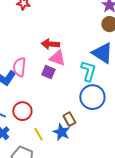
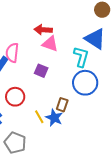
purple square: (48, 72) -> (41, 71), moved
brown rectangle: (69, 119) -> (62, 105), turned 48
yellow line: (38, 134) -> (39, 117), moved

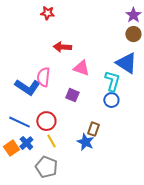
red arrow: (43, 30) -> (62, 47), moved
blue circle: (85, 83) -> (111, 100), moved, size x0.6
yellow line: (39, 117) -> (51, 141), moved

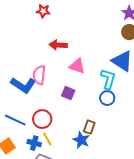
blue cross: (26, 143) -> (34, 143), moved, turned -32

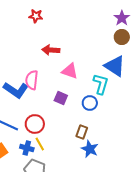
blue circle: (107, 98) -> (90, 103), moved
blue star: (81, 140) -> (90, 149), moved

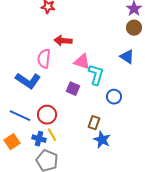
blue triangle: (115, 66) -> (127, 57), size x0.7
pink semicircle: (32, 80) -> (44, 59), moved
cyan L-shape: (101, 84) -> (96, 75), moved
blue circle: (90, 103) -> (114, 97), moved

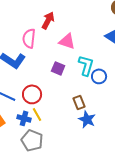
red arrow: (63, 41) -> (48, 20), turned 114
cyan L-shape: (96, 75) -> (86, 65), moved
brown rectangle: (94, 123) -> (79, 102), turned -40

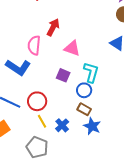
blue circle: (99, 76) -> (84, 90), moved
brown rectangle: (79, 102) -> (84, 109), turned -40
blue cross: (24, 118) -> (62, 125), moved, turned 32

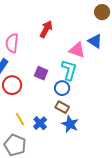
red arrow: (53, 27) -> (46, 29), moved
pink triangle: (72, 48) -> (77, 50), moved
red circle: (37, 101) -> (12, 85), moved

